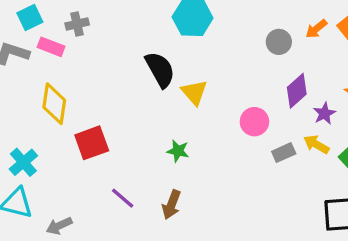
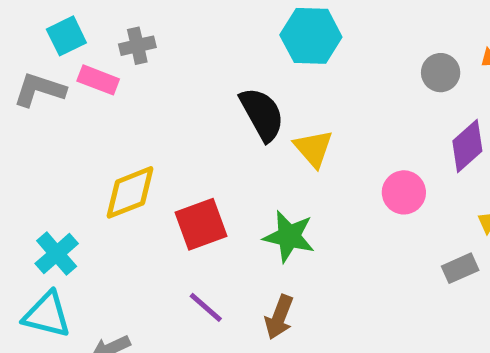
yellow diamond: (54, 104) -> (130, 192), moved, turned 60
red square: (92, 143) -> (201, 224), moved
green star: (178, 151) -> (289, 236), size x1.5
gray rectangle: (284, 153) -> (460, 268), moved

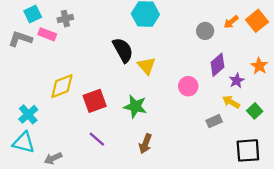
brown arrow: (279, 317) -> (145, 144), moved

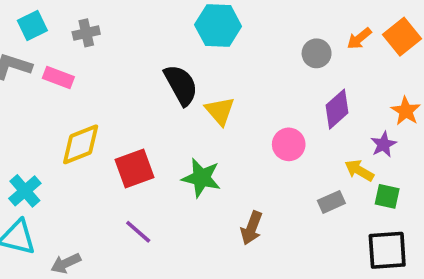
pink rectangle: (47, 34) -> (58, 78), moved
purple star: (237, 81) -> (383, 144), moved
green square: (255, 111) -> (387, 196), moved, turned -35
brown arrow: (145, 144) -> (252, 228), moved

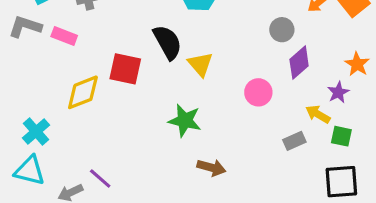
gray circle: (317, 53) -> (282, 30), moved
red square: (134, 169) -> (125, 69), moved, turned 32
brown arrow: (252, 228) -> (211, 168), moved, turned -96
purple line: (138, 232) -> (100, 178), moved

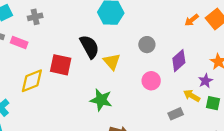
gray circle: (282, 30) -> (147, 45), moved
green square: (341, 136) -> (213, 103), moved

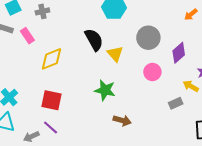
pink rectangle: (19, 42) -> (27, 36), turned 35
gray circle: (147, 45) -> (148, 38), size x1.5
red square: (61, 65) -> (52, 100), moved
yellow diamond: (32, 81) -> (52, 59), moved

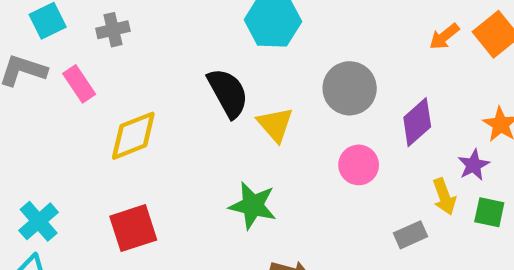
yellow arrow: (191, 86) -> (444, 197), turned -140
red square: (52, 100) -> (133, 228), turned -30

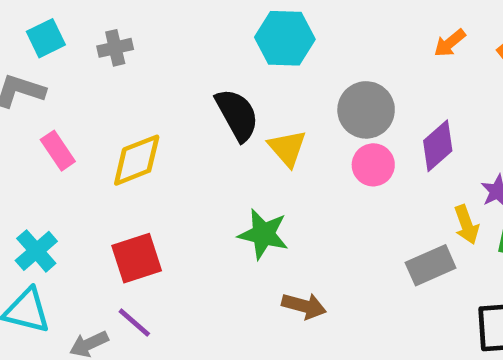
orange arrow: (444, 36) -> (450, 43), moved
pink rectangle: (79, 84) -> (58, 151), moved
pink circle: (359, 165) -> (373, 165), moved
gray rectangle: (410, 235) -> (431, 265), size x1.4

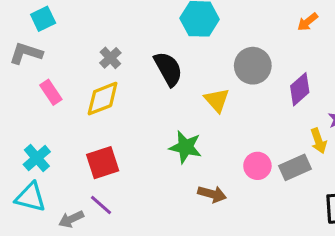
gray cross: (115, 48) -> (110, 58), moved, turned -30
yellow triangle: (287, 148) -> (217, 100), moved
pink circle: (373, 165) -> (257, 166), moved

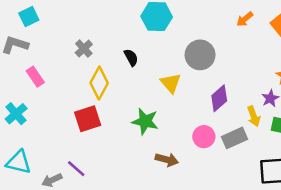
black semicircle: (168, 69) -> (131, 57), size x0.6
purple diamond: (300, 89) -> (219, 98), moved
yellow diamond: (103, 99) -> (99, 83), moved, turned -40
cyan cross: (37, 158) -> (16, 114), moved
red square: (103, 163) -> (88, 119), moved

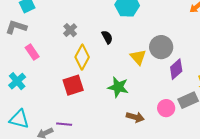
gray circle: (200, 55) -> (161, 47), moved
pink circle: (204, 137) -> (166, 108), moved
purple line: (76, 169) -> (64, 124), turned -35

